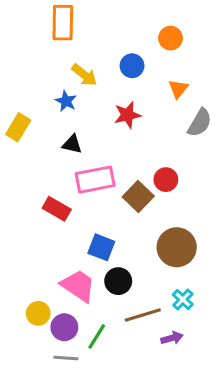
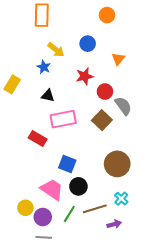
orange circle: (170, 38) -> (107, 15), moved
gray semicircle: (200, 123) -> (123, 106), moved, turned -66
red circle: (166, 180) -> (105, 92), moved
brown square: (138, 196) -> (102, 120), moved
green line: (97, 336) -> (69, 214), moved

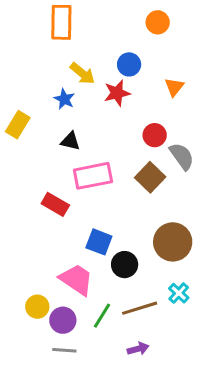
red star: (85, 76) -> (117, 93), moved
black circle: (78, 186) -> (125, 265), moved
purple arrow: (114, 224) -> (138, 349), moved

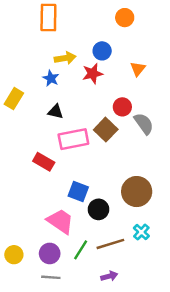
yellow arrow: (82, 73) -> (65, 58), turned -48
brown square: (150, 177) -> (106, 130), moved
yellow circle: (37, 307) -> (14, 255), moved

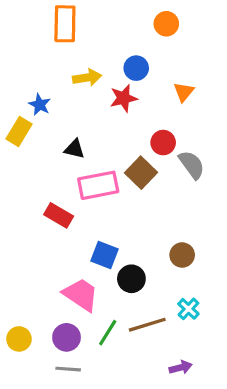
blue star: (51, 78) -> (40, 105), moved
brown circle: (137, 192) -> (182, 255), size x0.6
purple arrow: (109, 276) -> (181, 367), moved

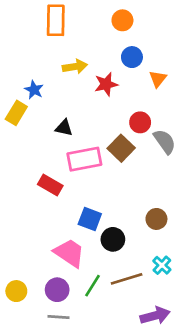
orange circle: (166, 24) -> (122, 20), moved
blue circle: (136, 68) -> (132, 57), moved
purple arrow: (181, 367) -> (155, 316), size x1.5

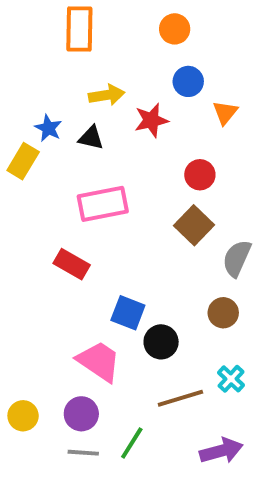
black triangle: (64, 128) -> (91, 138), moved
gray semicircle: (165, 141) -> (237, 258), moved, turned -120
brown square: (121, 148) -> (194, 225), moved
pink rectangle: (84, 159) -> (103, 204), moved
green line: (93, 286) -> (132, 443), moved

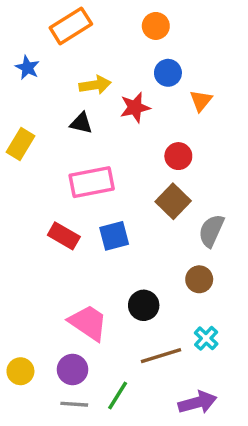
orange rectangle: (79, 29) -> (71, 26), turned 57
blue star: (48, 128) -> (27, 68), moved
blue square: (128, 313) -> (114, 236), moved, turned -36

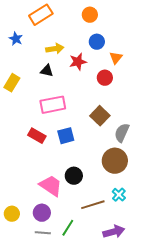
red circle: (178, 156) -> (105, 78), moved
brown circle: (199, 279) -> (115, 161), size x1.6
black circle: (144, 305) -> (74, 176), moved

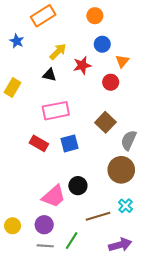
yellow arrow: (55, 49) -> (58, 52), turned -36
pink trapezoid: (51, 186) -> (54, 196), turned 105

